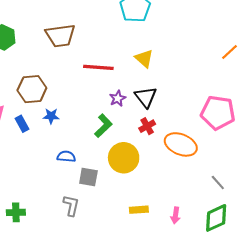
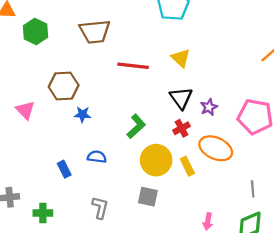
purple star: (118, 98) -> (209, 107), moved
blue rectangle: (22, 124) -> (64, 169), moved
gray square: (88, 177) -> (148, 197), moved
gray line: (218, 183) -> (253, 189), turned 35
yellow rectangle: (139, 210) -> (187, 166), moved, turned 66

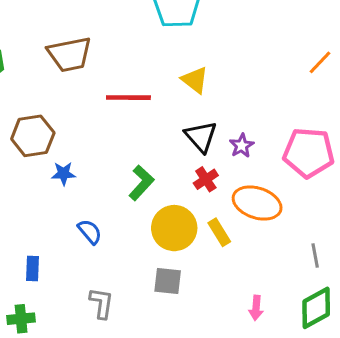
blue semicircle: (97, 157) -> (90, 232), turned 48
blue rectangle: (64, 169) -> (32, 268), moved, turned 35

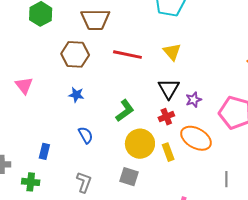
brown hexagon: (33, 136) -> (75, 54), moved

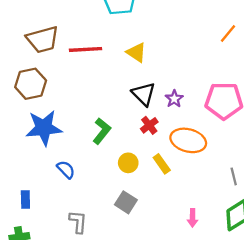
red line: (127, 55) -> (85, 49), moved
blue star: (76, 95) -> (44, 128), size x2.0
yellow circle: (140, 144) -> (128, 163), size x0.6
gray square: (129, 177) -> (126, 202), turned 30

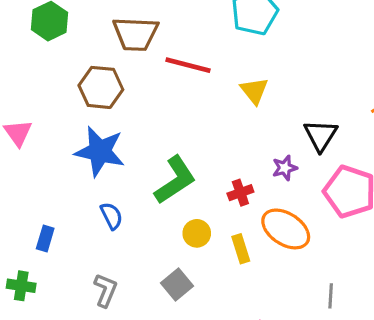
black triangle: (144, 94) -> (321, 135), moved
green L-shape: (102, 131) -> (175, 180), size x1.4

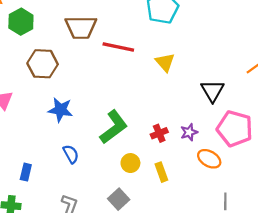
brown hexagon: (101, 87) -> (43, 64), moved
blue star: (100, 151) -> (60, 110), size x0.7
purple star: (285, 168) -> (189, 132), moved
orange ellipse: (286, 229) -> (209, 159), moved, size x0.7

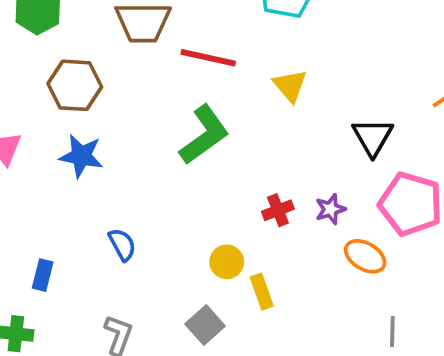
blue star: (60, 110) -> (81, 156), moved
green L-shape: (114, 127) -> (204, 135), moved
yellow rectangle: (161, 172) -> (262, 292), moved

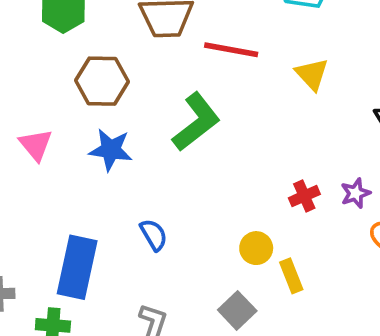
green L-shape: (204, 135) -> (196, 122), moved
blue rectangle: (43, 275) -> (77, 267), size x2.0

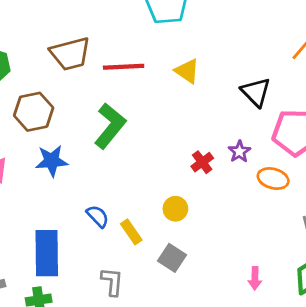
yellow rectangle: (291, 276) -> (131, 232), moved

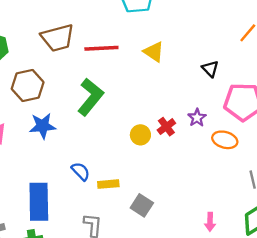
black triangle: (256, 92) -> (210, 69), size x0.7
yellow circle: (175, 209) -> (140, 135), moved
yellow rectangle: (131, 232) -> (108, 184), turned -60

